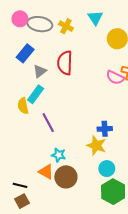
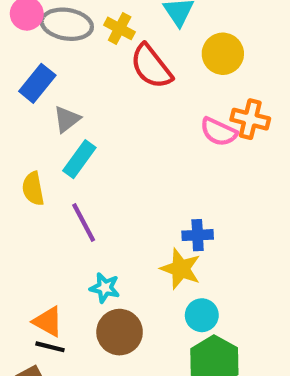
red semicircle: (65, 63) -> (151, 66), moved, turned -40
cyan rectangle: (36, 94) -> (79, 159), moved
orange triangle: (46, 172) -> (48, 322), moved
black line: (20, 185) -> (50, 347), moved

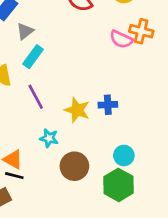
yellow star: (181, 269) -> (77, 110), moved
cyan circle: (202, 315) -> (124, 156), moved
brown circle: (120, 332) -> (74, 166), moved

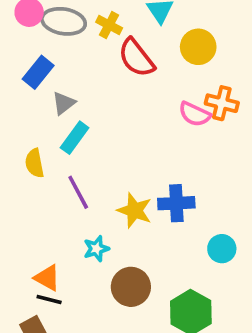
blue cross: (108, 105) -> (176, 203), size x1.4
cyan star: (49, 138) -> (96, 249), turned -30
cyan circle: (124, 156) -> (222, 249), moved

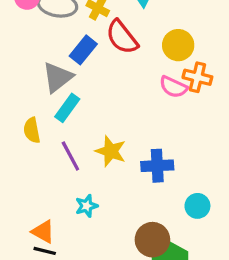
yellow circle: (198, 47) -> (178, 45), moved
blue rectangle: (38, 72) -> (83, 50), moved
gray triangle: (64, 103) -> (58, 77), size x1.5
yellow star: (135, 210) -> (111, 151), moved
brown circle: (131, 287) -> (152, 240), moved

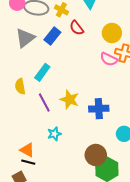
red semicircle: (122, 37) -> (77, 28), size x0.7
gray triangle: (58, 77) -> (25, 38), moved

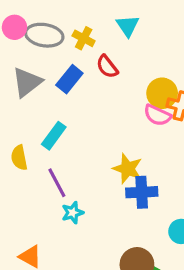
yellow circle: (112, 33) -> (162, 93), moved
yellow star: (70, 100) -> (128, 169), moved
cyan star: (54, 134) -> (73, 213), moved

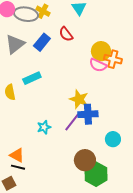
yellow cross: (84, 38) -> (43, 11), moved
cyan rectangle: (54, 136) -> (32, 78), turned 30
purple line: (57, 183) -> (72, 122), moved, turned 66

